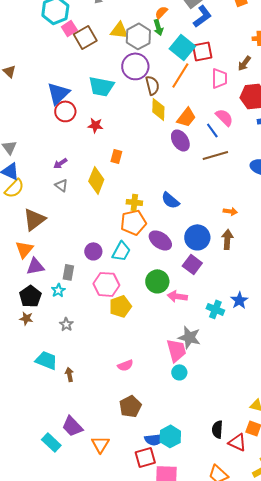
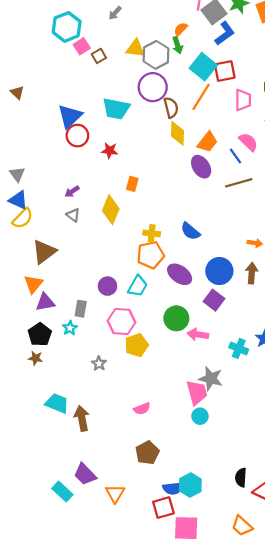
brown square: (85, 37) -> (99, 56), size x0.6
gray star: (66, 324) -> (99, 363), moved
brown arrow: (69, 374) -> (82, 418), size x1.6

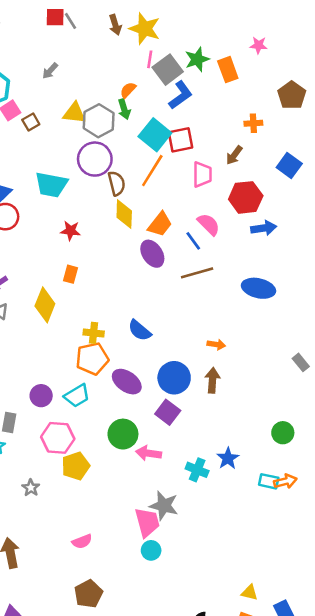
red star: (110, 151) -> (70, 231), moved
cyan trapezoid: (138, 286) -> (77, 396), turned 30

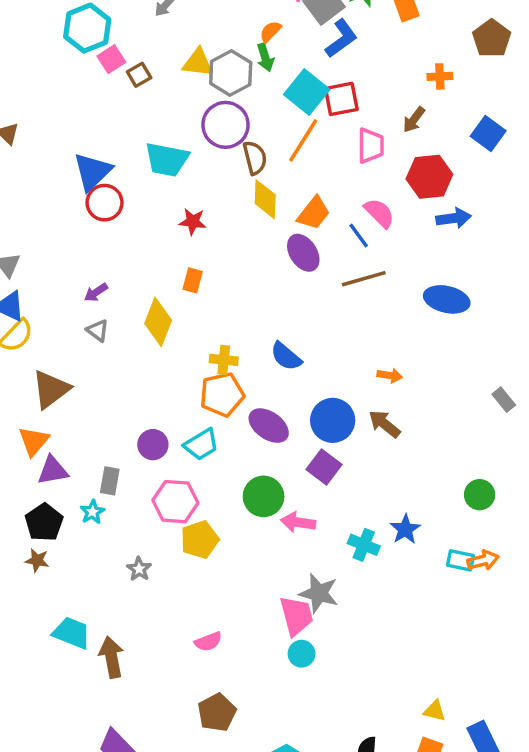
brown arrow: (212, 380) -> (384, 424), turned -55

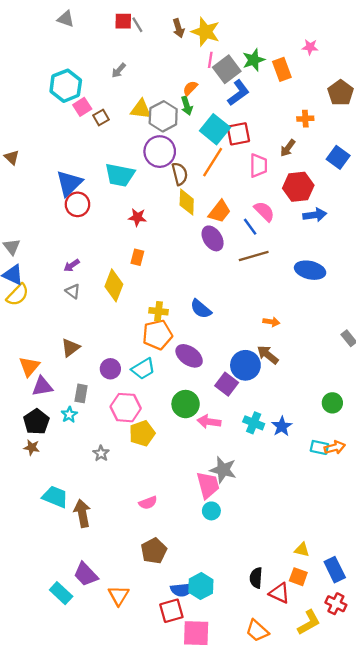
brown triangle: (51, 389) -> (70, 348), moved, size x0.7
blue circle: (333, 420) -> (245, 365), moved
cyan cross: (364, 545) -> (254, 423), moved

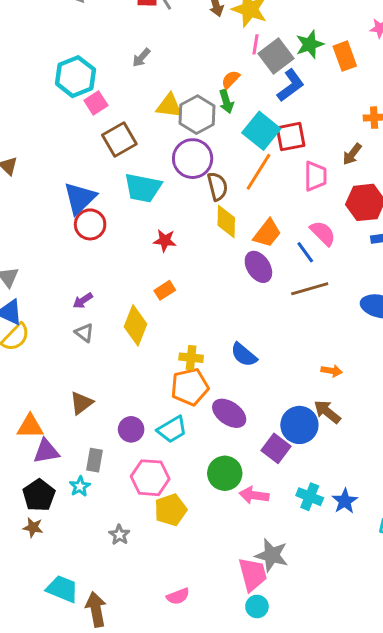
brown square: (101, 117) -> (119, 140), moved, size x1.6
orange rectangle: (137, 257) -> (165, 290), turned 42
orange triangle: (29, 366) -> (30, 426), turned 50

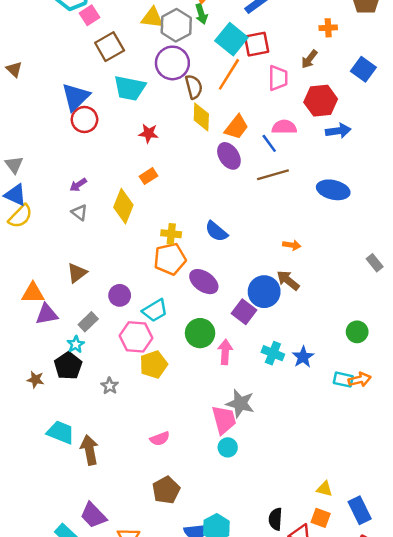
pink semicircle: (323, 233) -> (284, 127), turned -45
cyan trapezoid: (172, 429) -> (155, 310), moved
gray rectangle: (94, 460) -> (88, 322), turned 36
black pentagon: (39, 495) -> (68, 366), moved
pink arrow: (254, 495) -> (225, 352), turned 85

